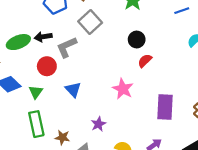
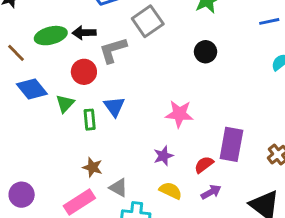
red semicircle: (145, 61) -> (204, 165), moved
pink star: (123, 89) -> (179, 114), turned -30
green rectangle: (36, 124) -> (90, 120), moved, size x0.6
purple star: (98, 124) -> (163, 156), moved

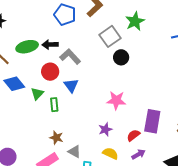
gray square: (148, 21) -> (110, 36), moved
gray L-shape: (113, 50) -> (70, 57), turned 65
black circle: (206, 52) -> (121, 57), moved
blue triangle: (114, 107) -> (71, 86), moved

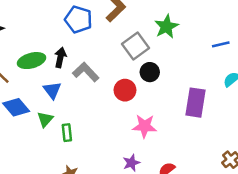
black arrow: (50, 45) -> (60, 57), turned 105
red circle: (50, 72) -> (125, 90), moved
blue triangle: (71, 86) -> (52, 90), moved
purple rectangle: (152, 121) -> (196, 103), moved

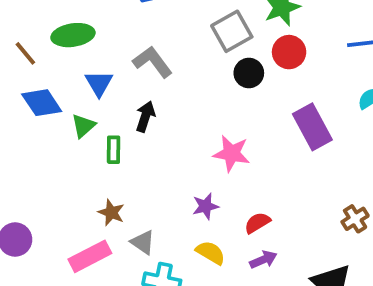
black arrow: (60, 57) -> (145, 117), moved
red circle: (125, 90) -> (289, 52), moved
purple rectangle: (196, 103) -> (312, 127), turned -44

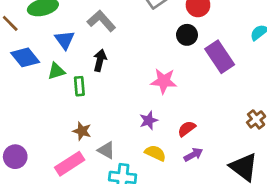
black circle: (249, 73) -> (187, 35), moved
green triangle: (83, 126) -> (56, 71), turned 30

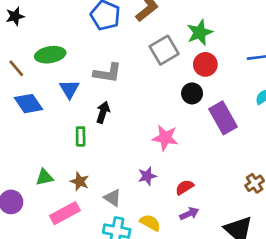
gray L-shape: (101, 21) -> (108, 73), turned 136
green triangle: (56, 71) -> (44, 177), moved
gray triangle: (106, 150) -> (113, 198), moved
yellow semicircle: (155, 153) -> (150, 223), moved

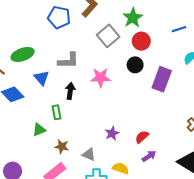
purple rectangle: (223, 118) -> (162, 79), turned 60
pink star: (165, 138) -> (101, 78), moved
green triangle: (44, 177) -> (39, 130), moved

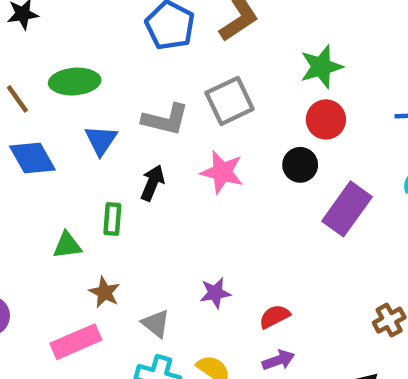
gray square: (108, 36) -> (230, 101), moved

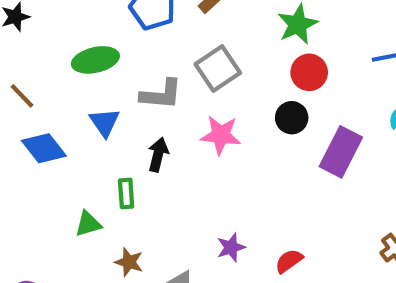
green ellipse: (75, 82) -> (95, 60), moved

